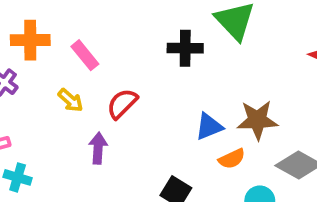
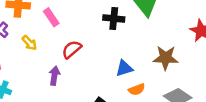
yellow arrow: (70, 100) -> (29, 43), moved
brown star: (257, 120) -> (166, 58), moved

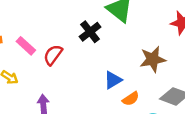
black cross: (114, 18) -> (90, 32), turned -30
red semicircle: (72, 49) -> (53, 55), moved

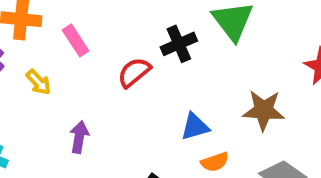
red semicircle: (53, 55) -> (134, 72), moved

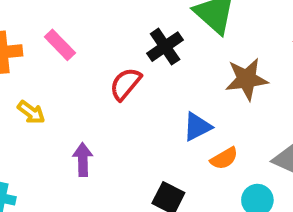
pink rectangle: (75, 40) -> (60, 45), moved
brown star: (264, 110) -> (247, 79), moved

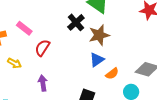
brown star: (247, 79) -> (99, 35), moved
red semicircle: (125, 84) -> (42, 48), moved

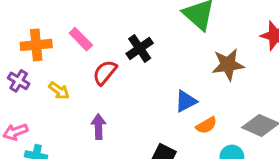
black cross: (76, 22) -> (140, 48), moved
brown star: (99, 35) -> (228, 65), moved

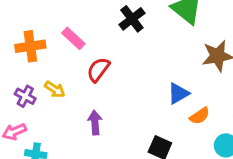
black cross: (140, 48) -> (132, 19), moved
purple cross: (19, 81) -> (25, 96), moved

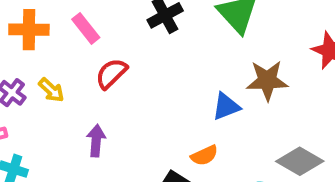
blue triangle: (178, 93) -> (226, 106), moved
orange semicircle: (200, 116) -> (204, 155), moved

